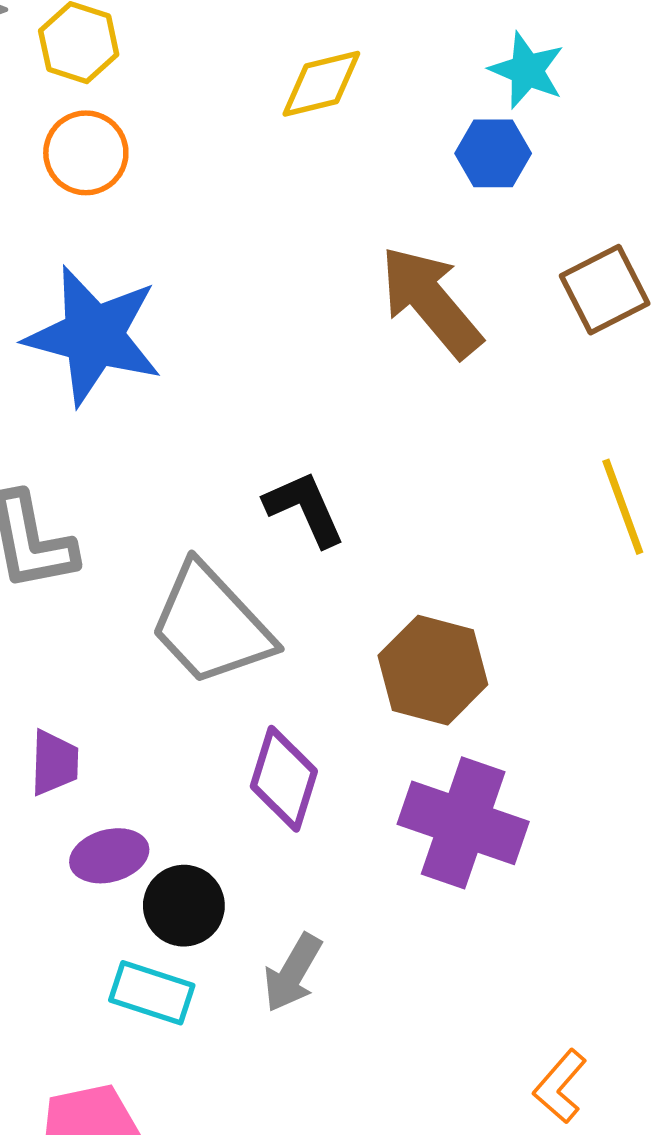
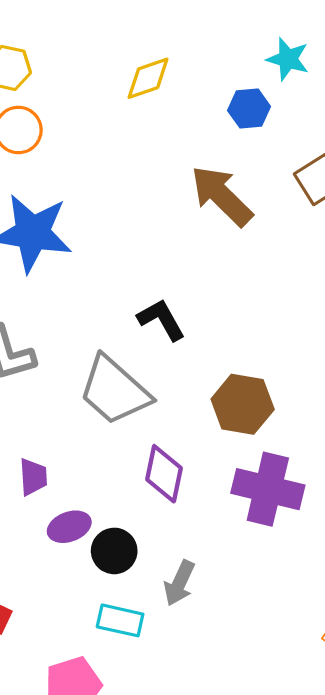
cyan star: (527, 70) -> (288, 59), moved
cyan rectangle: (152, 993) -> (120, 620), moved

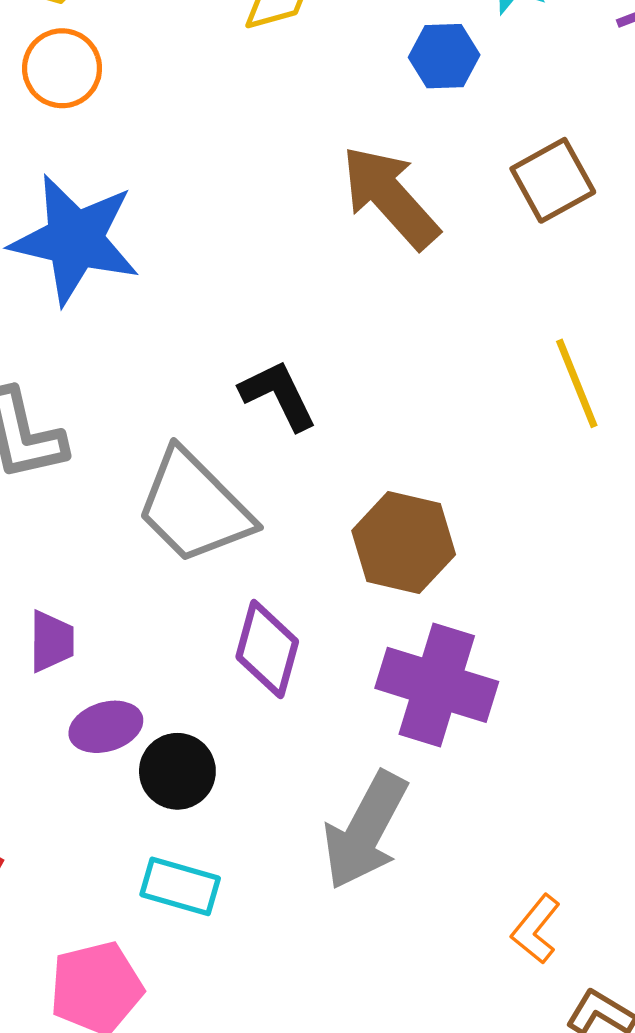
gray arrow: (179, 583) -> (365, 830), moved, size x1.6

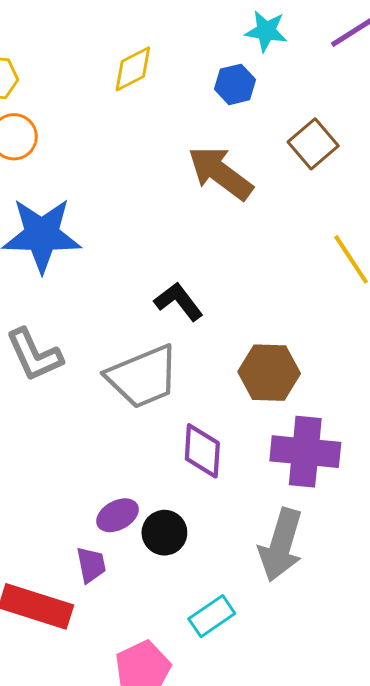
gray trapezoid: (194, 507) -> (143, 377), turned -56
purple trapezoid: (51, 641) -> (91, 565), moved
cyan rectangle: (180, 886) -> (212, 616), moved, turned -39

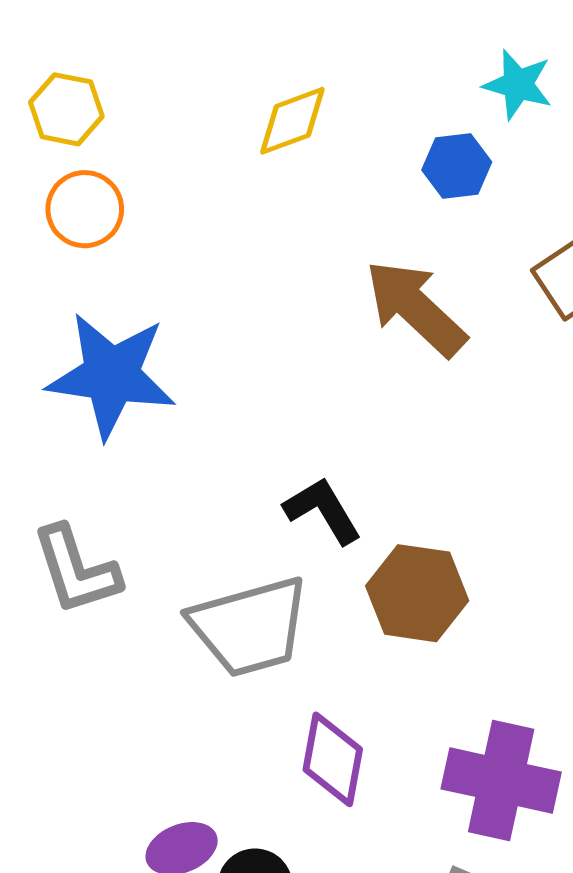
brown hexagon: (269, 373) -> (417, 593), moved

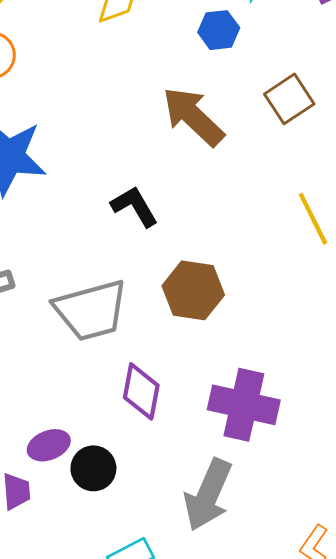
black L-shape: (323, 511) -> (135, 206), moved

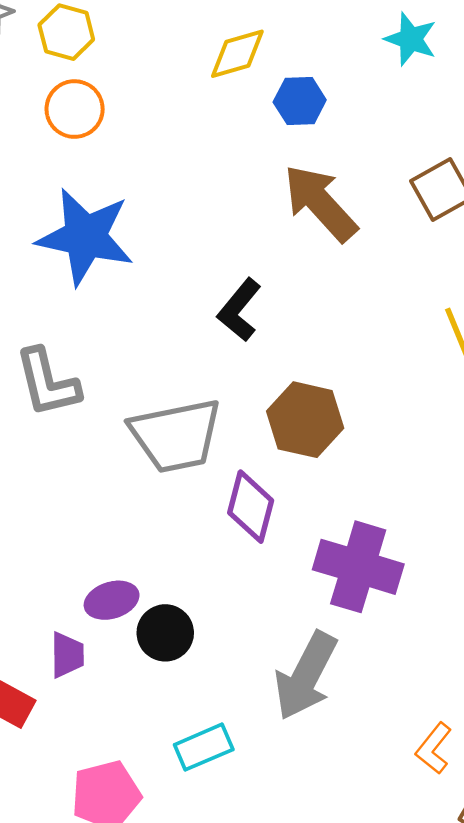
blue hexagon: (219, 30) -> (300, 101), moved
black L-shape: (135, 206) -> (239, 310), turned -114
purple diamond: (141, 391) -> (251, 507), moved

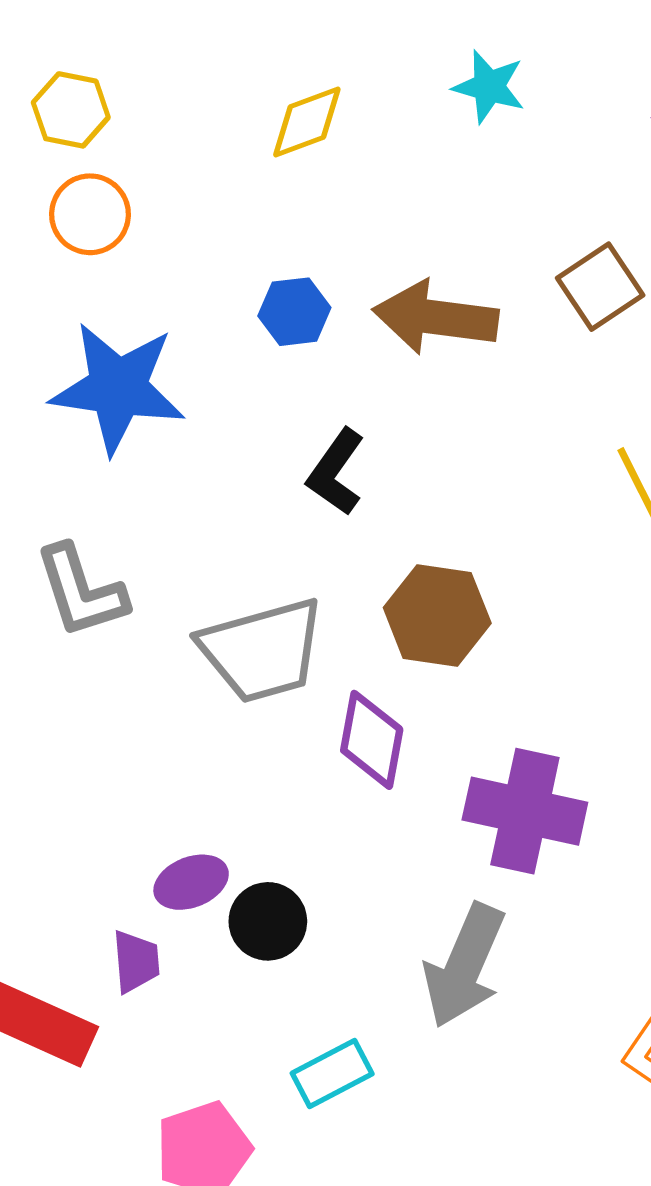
cyan star: (411, 39) -> (489, 87), moved
blue hexagon: (300, 101) -> (294, 312), moved
brown arrow: (320, 203) -> (436, 318), turned -36

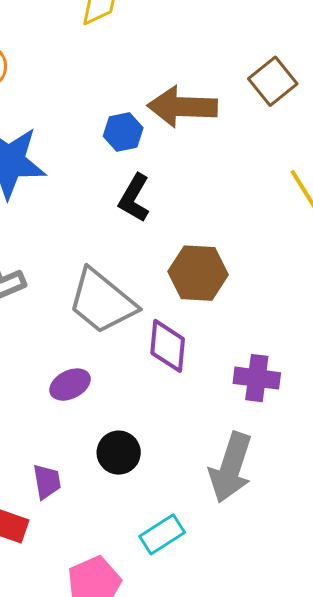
blue hexagon: (294, 312) -> (123, 132), moved
gray trapezoid: (262, 650) -> (102, 301), turned 60
purple cross: (525, 811) -> (257, 378), size x0.7
purple ellipse: (191, 882) -> (70, 385), moved

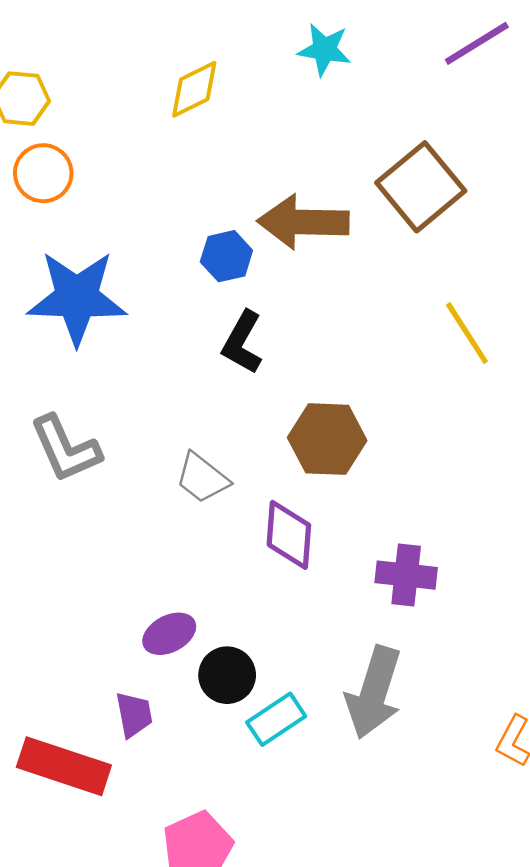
brown square: (273, 81) -> (421, 187), size x1.4
gray trapezoid: (102, 301) -> (202, 478), size x0.6
purple ellipse: (70, 385) -> (169, 634), moved
cyan rectangle: (162, 534) -> (276, 719), moved

